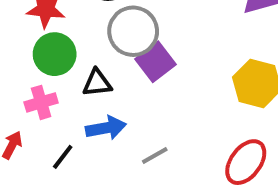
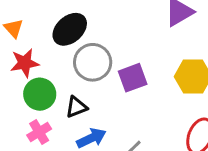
purple square: (156, 62) -> (133, 78), moved, turned 32

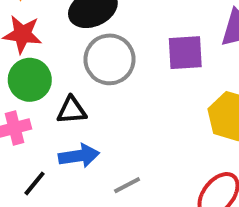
purple square: (133, 78) -> (185, 53), moved

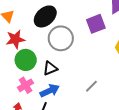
blue arrow: (79, 156) -> (50, 91), moved
gray line: (127, 185) -> (91, 86), moved

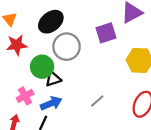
green circle: (26, 60) -> (42, 67), moved

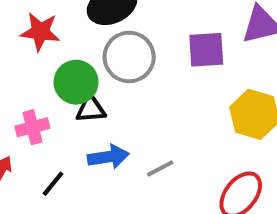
blue arrow: (51, 103) -> (108, 157), moved

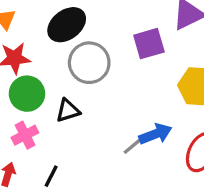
green circle: (76, 82) -> (27, 94), moved
blue arrow: (108, 157) -> (155, 134), moved

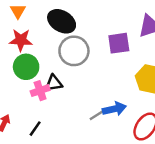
black ellipse: (67, 25) -> (62, 21), turned 60
pink cross: (25, 135) -> (40, 91), moved

